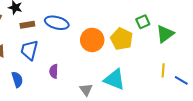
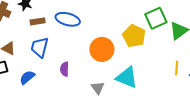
green square: (143, 22) -> (156, 18), size x1.5
orange circle: (92, 40) -> (102, 49), moved
blue semicircle: (17, 79) -> (27, 77), turned -112

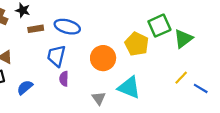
blue trapezoid: (40, 47) -> (56, 56), moved
yellow line: (177, 68) -> (181, 78), turned 40

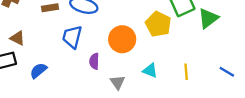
yellow line: (181, 78) -> (186, 72), moved, turned -48
purple semicircle: (64, 79) -> (94, 61), moved
cyan triangle: (129, 87) -> (150, 71), size x0.6

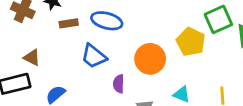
blue trapezoid: (72, 37) -> (94, 56), turned -65

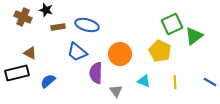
yellow pentagon: (191, 42) -> (160, 51), moved
purple semicircle: (119, 84) -> (96, 73), size x1.5

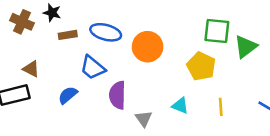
green square: (172, 24) -> (217, 31), turned 30
orange circle: (120, 54) -> (148, 47), moved
blue semicircle: (48, 81) -> (68, 95), moved

